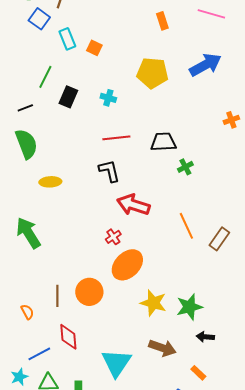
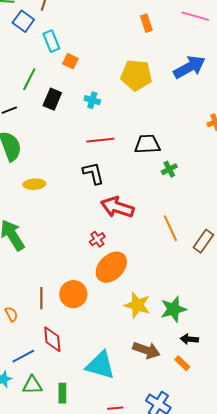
orange square: (94, 48) -> (70, 61), moved
cyan triangle: (116, 363) -> (100, 365), turned -48
orange rectangle: (198, 373) -> (182, 363), moved

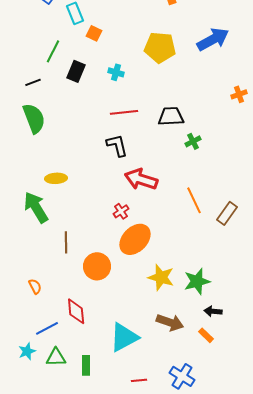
yellow ellipse: (34, 184) -> (56, 178), moved
brown line: (41, 298) -> (66, 242), moved
cyan triangle: (100, 365) -> (124, 337), turned -44

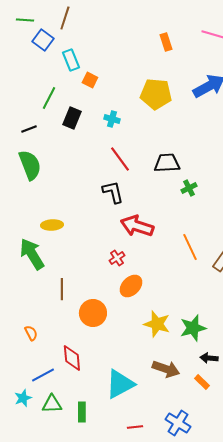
red line: (124, 112) -> (120, 159), turned 60
orange ellipse: (135, 239) -> (131, 286), size x0.7

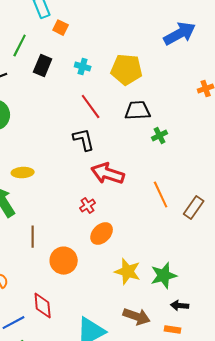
yellow pentagon: (156, 94) -> (127, 70), moved
orange rectangle: (202, 382) -> (173, 330), turned -35

